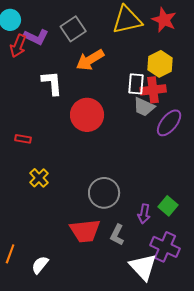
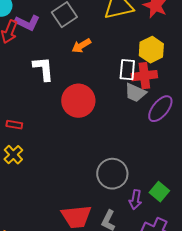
orange arrow: (90, 60) -> (81, 46), size x0.7
yellow cross: (39, 178) -> (13, 155), moved
gray circle: (104, 193) -> (112, 174), moved

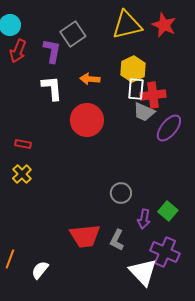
purple L-shape: (27, 23) -> (52, 51), moved, turned -105
orange arrow: (81, 46) -> (90, 79), moved, turned 36
yellow hexagon: (151, 50) -> (133, 69), moved
gray circle: (112, 174) -> (121, 193), size x0.7

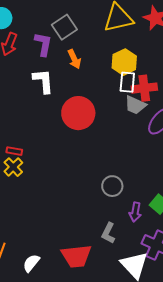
orange arrow: (90, 79) -> (74, 59), moved, turned -120
red rectangle: (23, 144) -> (14, 151), moved
red trapezoid: (85, 236) -> (76, 256), moved

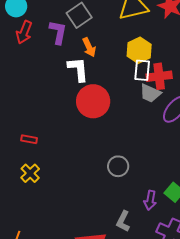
white L-shape: (43, 81) -> (78, 69), moved
yellow cross: (13, 167) -> (30, 173), moved
gray circle: (112, 186) -> (118, 166), moved

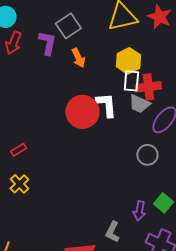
white L-shape: (78, 69) -> (106, 105), moved
red rectangle: (29, 139) -> (18, 150), turned -42
gray circle: (118, 166) -> (147, 155), moved

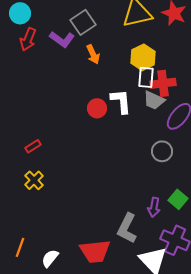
purple L-shape: (47, 43) -> (62, 39), turned 115
red circle: (82, 112) -> (97, 108), size x0.6
gray L-shape: (112, 232) -> (127, 228), size x1.4

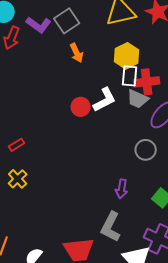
purple L-shape: (62, 39) -> (39, 25), moved
white L-shape: (121, 101) -> (105, 100), turned 68
purple arrow: (154, 207) -> (122, 189), moved

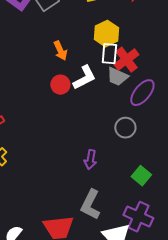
orange arrow: (77, 53) -> (60, 51), moved
red cross: (147, 82) -> (126, 60), turned -30
purple arrow: (122, 189) -> (90, 160), moved

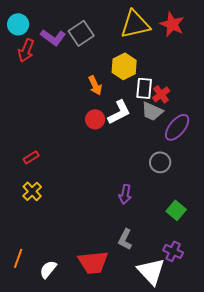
yellow hexagon: (106, 34) -> (124, 66), moved
red cross: (126, 60) -> (161, 94), size x0.7
gray L-shape: (90, 205) -> (125, 239), size x0.7
purple cross: (138, 217) -> (173, 251), size x0.7

